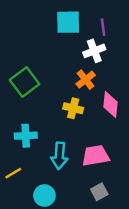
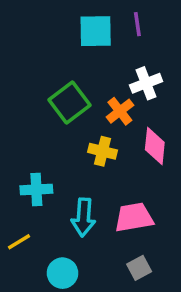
purple line: (103, 27) -> (137, 24), moved
white cross: (94, 51) -> (146, 83), moved
green square: (24, 82) -> (69, 102), moved

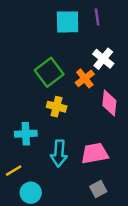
white cross: (146, 83) -> (103, 59), turned -30
yellow cross: (103, 151) -> (57, 107), moved
cyan circle: (62, 273) -> (31, 193), moved

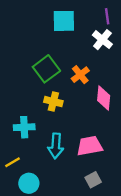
purple line: (97, 17) -> (107, 16), moved
white cross: (103, 59) -> (102, 40), moved

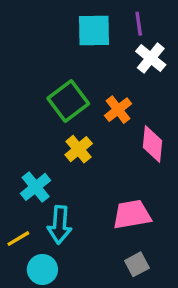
purple line: (107, 16) -> (139, 24), moved
yellow cross: (53, 102) -> (79, 149), turned 36
cyan cross: (24, 127) -> (36, 187), turned -36
cyan arrow: (56, 146) -> (60, 225), moved

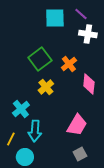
purple line: (139, 24) -> (81, 14), turned -40
white cross: (151, 58) -> (88, 34), turned -30
pink trapezoid: (132, 214) -> (77, 125), turned 130
yellow line: (18, 239) -> (11, 139), turned -32

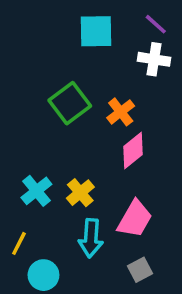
purple line: (81, 14) -> (156, 24), moved
pink diamond: (89, 84) -> (133, 151), moved, turned 45
yellow cross: (46, 87) -> (80, 193), moved
cyan arrow: (35, 131) -> (91, 238), moved

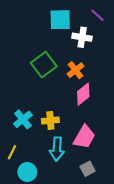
white cross: (154, 59) -> (82, 37), moved
yellow cross: (80, 193) -> (50, 120), turned 35

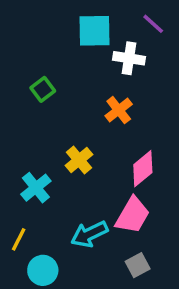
green square: (44, 65) -> (43, 89), moved, size x0.6
pink diamond: (83, 94) -> (143, 169), moved
yellow cross: (50, 120) -> (79, 160), moved, turned -35
cyan arrow: (57, 149) -> (89, 234), turned 60

